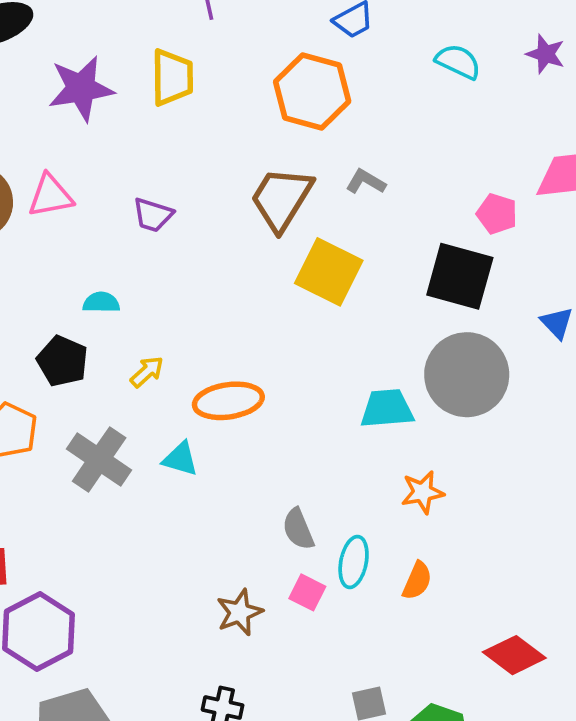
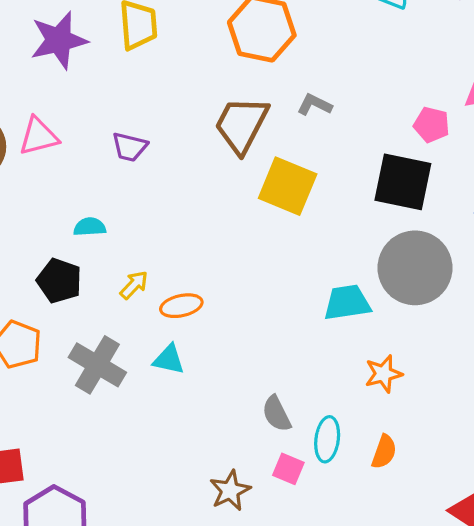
orange ellipse: (228, 401) -> (181, 306), moved, size x0.7

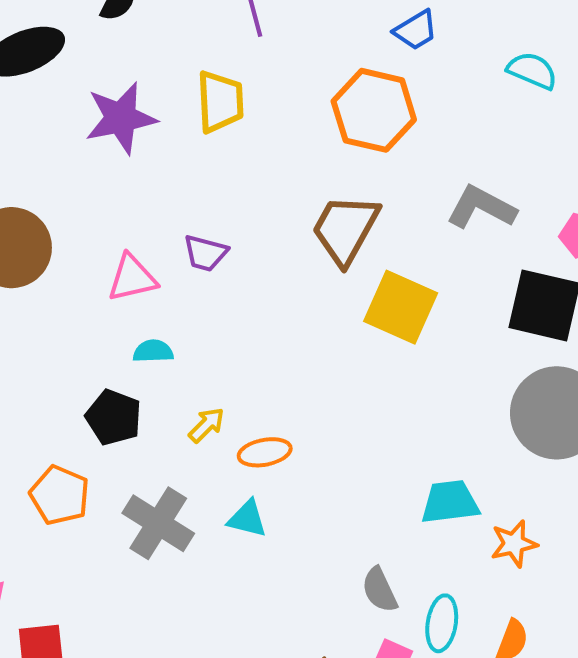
gray L-shape: (314, 105) -> (481, 207), moved, size x1.6
pink triangle: (39, 136) -> (132, 278), moved
cyan trapezoid: (347, 303) -> (450, 502), moved

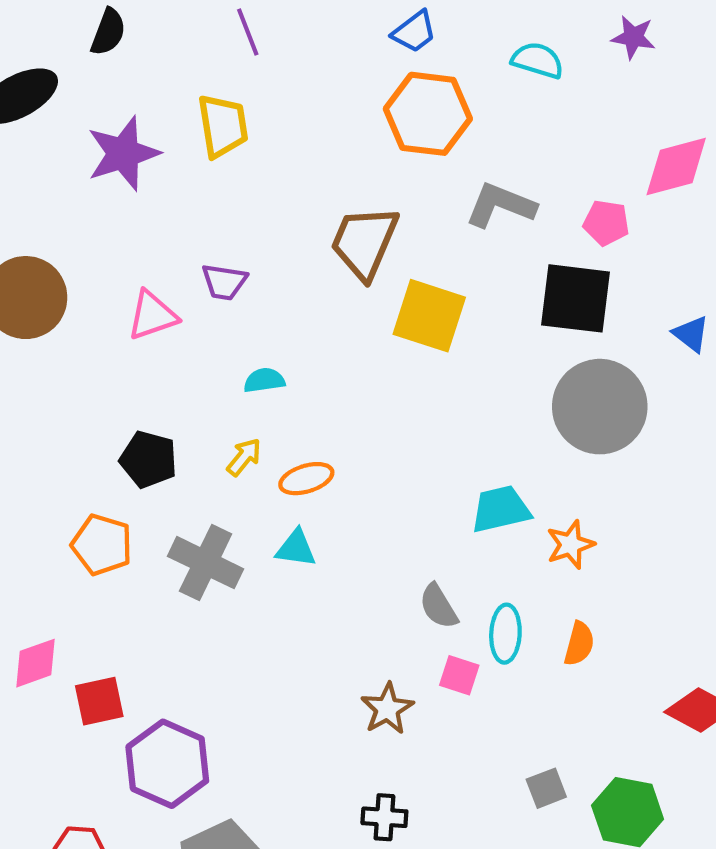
orange hexagon: (374, 110) -> (428, 114), moved
cyan semicircle: (153, 351) -> (264, 380), moved

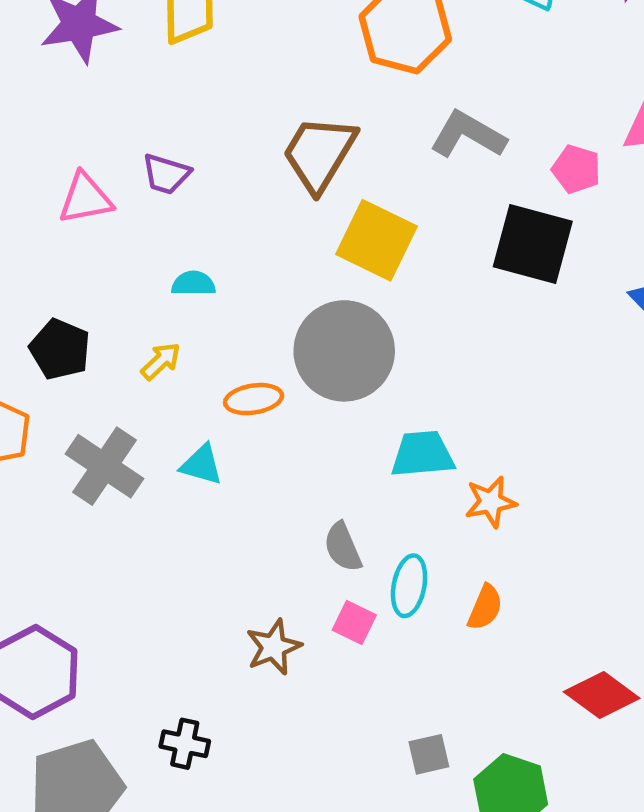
gray circle: (600, 407) -> (344, 351), moved
orange ellipse: (306, 479) -> (254, 399), moved
black cross: (384, 817) -> (185, 744), moved

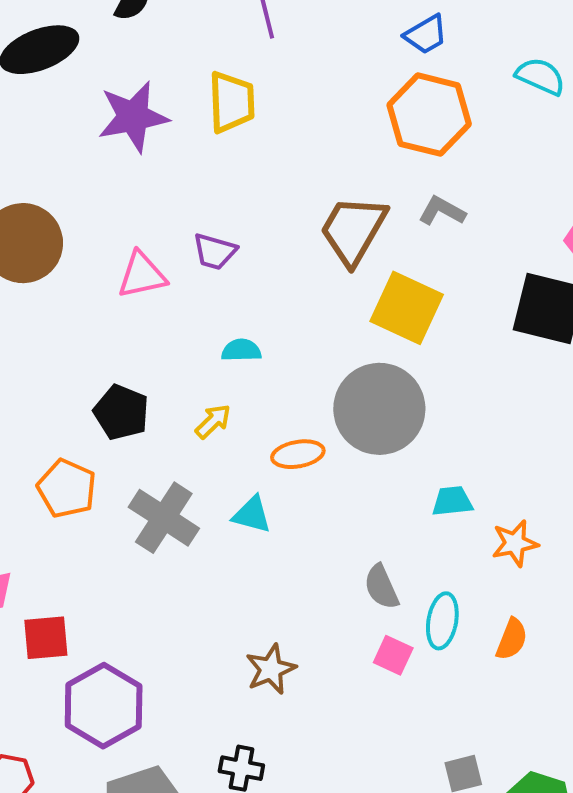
gray L-shape: (468, 135) -> (442, 211), moved, size x0.7
cyan trapezoid: (423, 454) -> (452, 501), size x0.7
brown star: (274, 647) -> (271, 669), moved

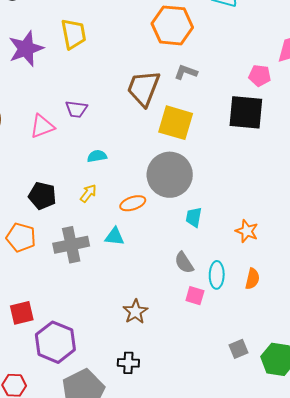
cyan trapezoid: (452, 501) -> (194, 217), moved, turned -65
gray cross: (164, 518) -> (71, 245), turned -36
orange star: (515, 543) -> (247, 231), turned -30

